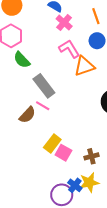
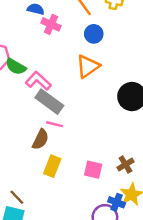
pink L-shape: (69, 49) -> (38, 81), moved
green semicircle: (22, 60) -> (16, 67), moved
yellow rectangle: (52, 143) -> (52, 166), moved

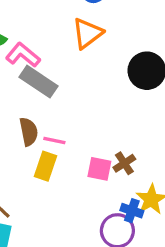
pink line: (55, 124) -> (54, 140), moved
brown semicircle: (40, 139) -> (29, 132), turned -35
brown cross: (125, 165) -> (124, 163), moved

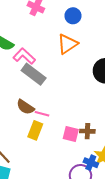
brown semicircle: (29, 132) -> (25, 107), turned 132
brown cross: (124, 163) -> (87, 131), turned 32

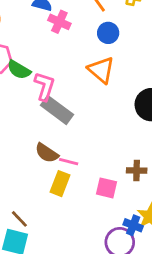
orange triangle: (68, 44) -> (101, 70), turned -45
pink L-shape: (24, 56) -> (45, 86), turned 65
brown cross: (87, 131) -> (137, 171), moved

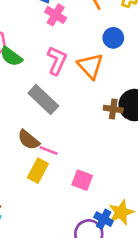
blue circle: (108, 33) -> (113, 38), moved
pink L-shape: (45, 86) -> (57, 61), moved
brown cross: (137, 171) -> (113, 109), moved

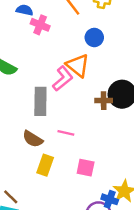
pink L-shape: (57, 61) -> (63, 79), moved, turned 35
gray rectangle: (43, 99) -> (40, 101), turned 56
pink line: (49, 151) -> (66, 133), moved

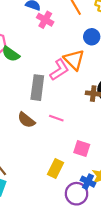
yellow rectangle: (45, 165) -> (55, 169), moved
pink square: (86, 168) -> (82, 149), moved

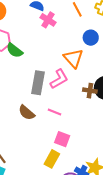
pink L-shape: (59, 70) -> (59, 79), moved
pink square: (82, 149) -> (62, 139), moved

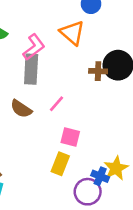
pink L-shape: (59, 79) -> (34, 47), moved
pink line: (55, 112) -> (57, 104), turned -64

